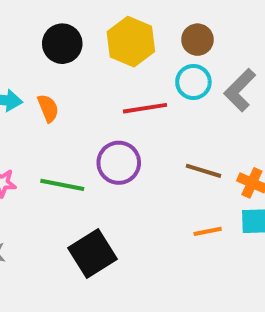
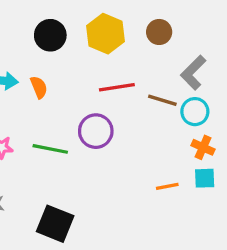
cyan circle: (193, 82) -> (195, 112), moved
brown line: (204, 171) -> (162, 100), moved
black square: (93, 254) -> (55, 224), moved, turned -36

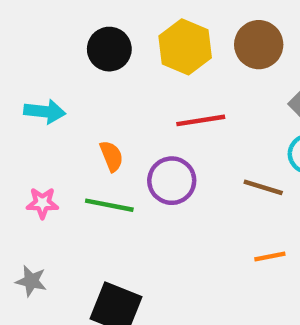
brown circle: (159, 32) -> (259, 45), size x1.4
orange semicircle: (39, 87) -> (112, 156), moved
brown line: (162, 100) -> (263, 187), moved

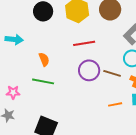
purple circle: (172, 181) -> (89, 70), moved
pink star: (42, 203) -> (13, 92), moved

